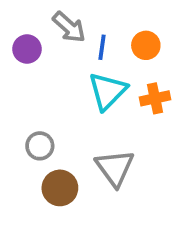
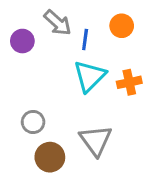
orange circle: (146, 45) -> (122, 26), moved

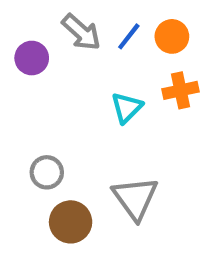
blue line: (85, 40) -> (129, 36), moved, turned 30
cyan triangle: (90, 76) -> (127, 108), size x0.7
orange cross: (129, 82) -> (181, 90), moved

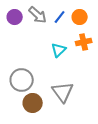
purple circle: (32, 58) -> (15, 17), moved
gray circle: (47, 172) -> (22, 80), size x1.5

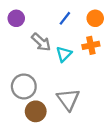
gray arrow: (38, 15) -> (41, 42), moved
orange circle: (80, 17) -> (95, 18), moved

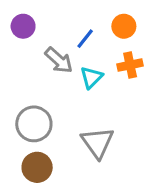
blue line: (65, 18) -> (85, 39), moved
orange circle: (95, 18) -> (124, 26), moved
brown circle: (36, 111) -> (37, 167), moved

